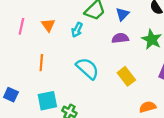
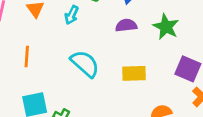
yellow rectangle: (126, 76) -> (134, 73), turned -54

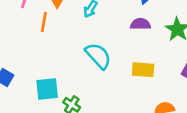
orange line: (27, 57) -> (44, 22), moved

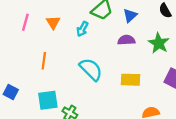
orange line: (44, 22) -> (44, 61), moved

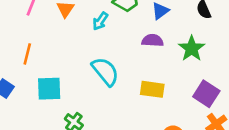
orange line: (44, 61) -> (27, 54), moved
cyan square: (48, 100) -> (49, 89), moved

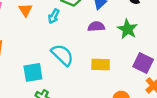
cyan square: (49, 89) -> (33, 72), moved

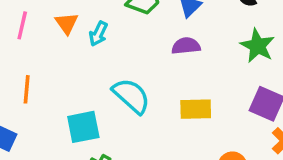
cyan arrow: (54, 16) -> (98, 34), moved
green star: (127, 29) -> (258, 46), moved

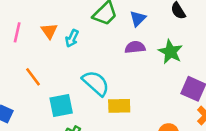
green star: (258, 46) -> (170, 52), moved
orange line: (27, 89) -> (33, 77), moved, turned -42
yellow rectangle: (196, 109) -> (119, 106), moved

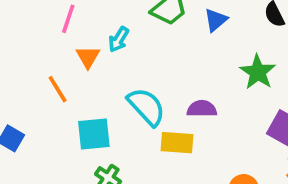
orange triangle: (49, 31) -> (88, 57), moved
pink line: (17, 32) -> (68, 19), moved
purple semicircle: (135, 47) -> (202, 109), moved

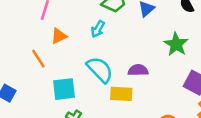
cyan arrow: (119, 39) -> (98, 29), moved
orange triangle: (88, 57) -> (59, 36), turned 36

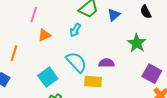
orange line: (38, 59) -> (14, 53), moved, turned 49
cyan square: (64, 89) -> (48, 77), turned -30

